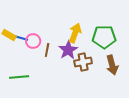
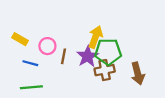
green pentagon: (104, 37) -> (108, 52), moved
blue line: (21, 38) -> (30, 63), moved

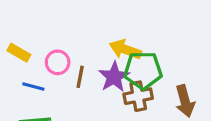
yellow arrow: (95, 37) -> (125, 49), turned -90

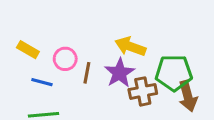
green pentagon: (143, 70) -> (174, 73), moved

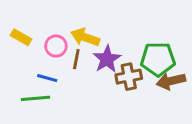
yellow arrow: (130, 46) -> (85, 37), moved
blue line: (42, 82) -> (47, 78), moved
brown arrow: (188, 96) -> (171, 81), turned 92

